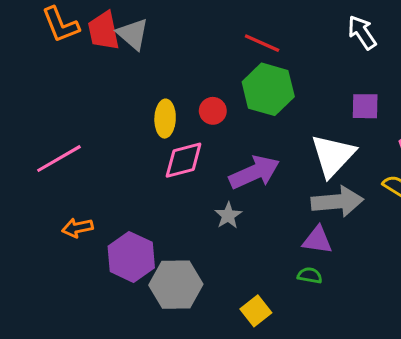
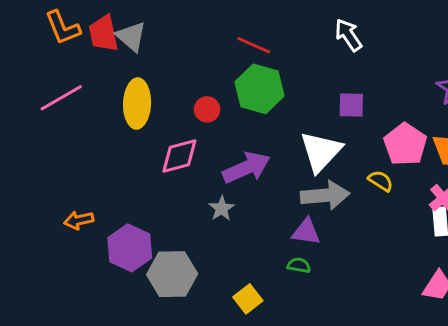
yellow ellipse: (165, 119) -> (137, 104), moved, size x1.4
pink line: (59, 159) -> (61, 98), moved

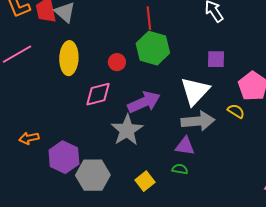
red line: (254, 45) -> (149, 18), turned 60
gray star: (222, 208) -> (127, 130), size x1.8
yellow square: (248, 299) -> (145, 181), moved

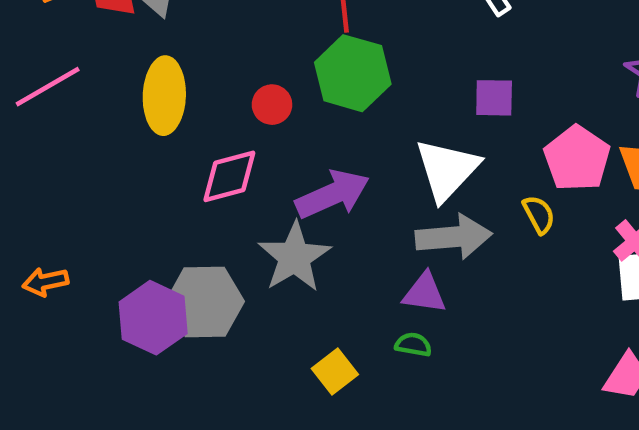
yellow semicircle: (236, 111) -> (539, 214), turned 30
orange arrow: (29, 138) -> (45, 282), moved
gray hexagon: (93, 175) -> (205, 302), moved

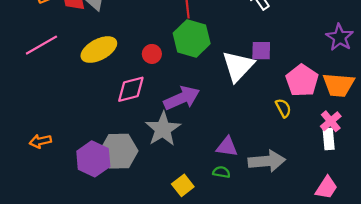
yellow ellipse: (164, 96) -> (99, 50), turned 60
white triangle: (447, 170) -> (238, 66), moved
gray arrow: (454, 237) -> (267, 161), moved

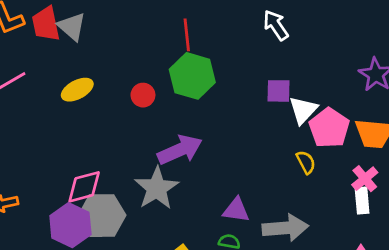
yellow ellipse: (99, 50) -> (77, 90), size x0.7
white triangle: (238, 66) -> (303, 110), moved, size x0.7
pink diamond: (131, 89) -> (84, 187), moved

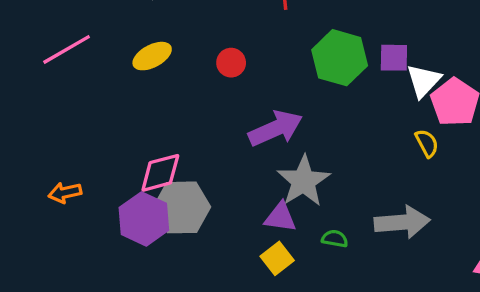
green hexagon: (192, 76) -> (340, 58), moved
gray star: (157, 188) -> (303, 181), moved
purple triangle: (236, 210) -> (280, 217), moved

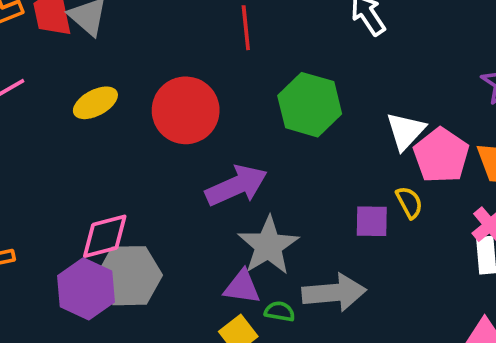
purple square: (394, 58) -> (372, 221), moved
red circle: (231, 63) -> (186, 110), size x2.0
gray arrow: (402, 222) -> (334, 293), moved
green semicircle: (335, 239) -> (280, 311), moved

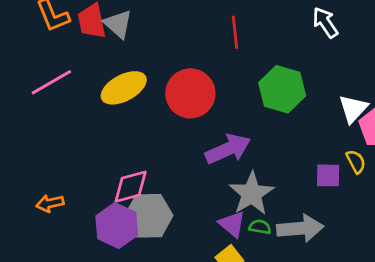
yellow ellipse: (95, 103) -> (124, 88), size x1.4
purple triangle: (242, 287) -> (232, 224), turned 32
green semicircle: (280, 311) -> (260, 227), moved

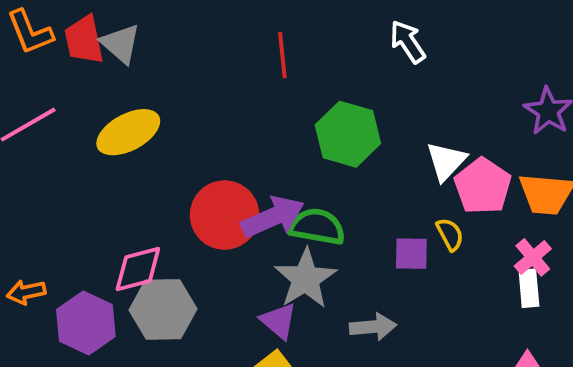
red circle: (190, 93) -> (225, 215), moved
purple hexagon: (117, 226) -> (86, 323), moved
green semicircle: (260, 227) -> (317, 227), moved, size x1.8
gray arrow: (300, 228) -> (373, 327), size x0.7

